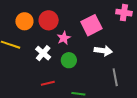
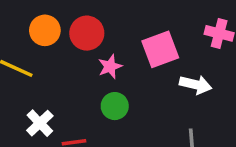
white arrow: (103, 51) -> (196, 85), moved
white cross: (43, 53) -> (40, 123), moved

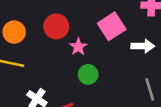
orange circle: (45, 30) -> (14, 32), moved

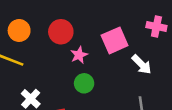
white arrow: (143, 46) -> (142, 64), turned 35

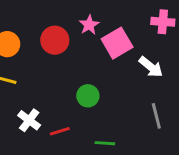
pink star: (79, 55) -> (89, 25), moved

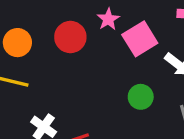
green circle: (88, 96) -> (141, 97), moved

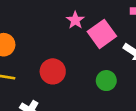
red circle: (70, 37) -> (53, 71), moved

